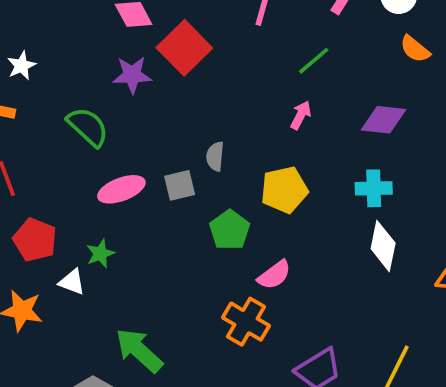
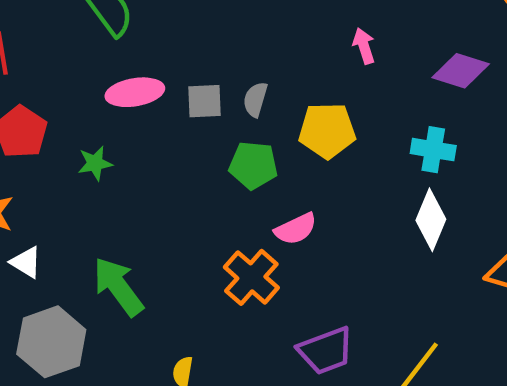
pink arrow: (301, 115) -> (364, 46), turned -56
gray semicircle: (215, 156) -> (255, 99), moved
green pentagon: (230, 230) -> (253, 165), turned 30
white triangle: (72, 282) -> (26, 262), moved

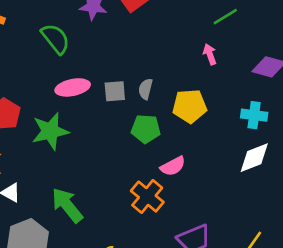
green star: (95, 163) -> (50, 131), size x1.8
white diamond: (431, 220) -> (254, 158), turned 48

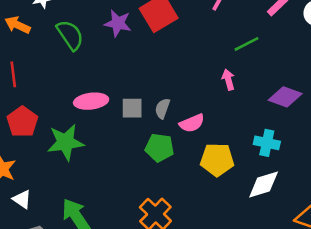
green semicircle: (56, 39) -> (70, 35), moved
yellow pentagon: (190, 106) -> (217, 160), moved
pink semicircle: (173, 166) -> (192, 123), moved

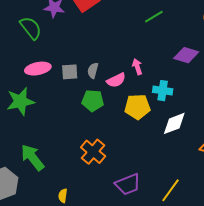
green semicircle: (70, 35) -> (31, 28), moved
pink arrow: (228, 80) -> (137, 67), moved
cyan cross: (267, 143) -> (163, 91), moved

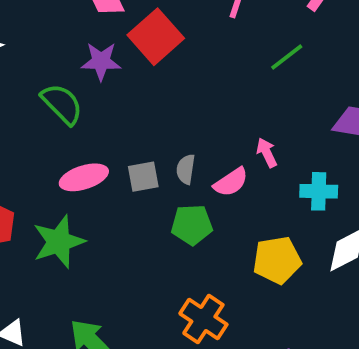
yellow pentagon: (137, 107) -> (277, 260), moved

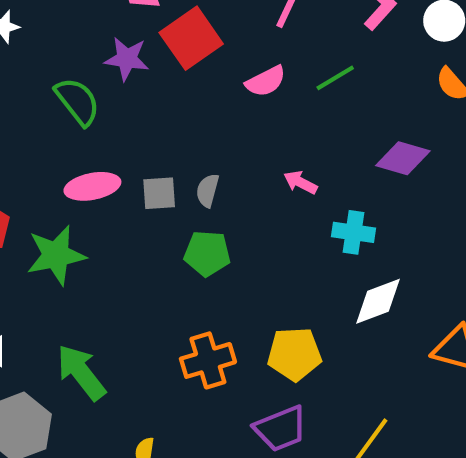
pink arrow: (267, 153) -> (300, 182), turned -44
pink semicircle: (231, 182) -> (266, 81), moved
yellow pentagon: (277, 260) -> (294, 354), moved
orange cross: (203, 319) -> (208, 360), turned 33

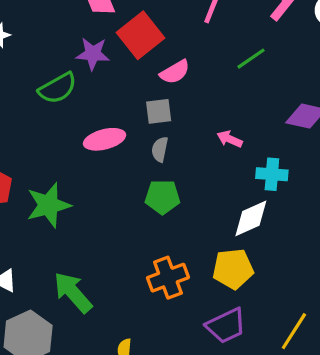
pink semicircle: (266, 81) -> (175, 72), moved
green semicircle: (78, 101) -> (58, 88), turned 102
pink ellipse: (92, 186) -> (105, 139), moved
gray square: (159, 193) -> (159, 111), moved
white diamond: (378, 301) -> (251, 218), moved

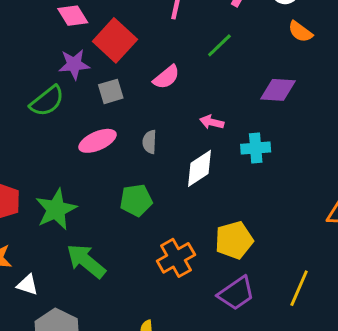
pink semicircle: (175, 72) -> (166, 77), moved
gray square: (159, 111) -> (111, 91), moved
green pentagon: (162, 197) -> (136, 200), moved
white diamond: (251, 218) -> (199, 168), moved
green arrow: (73, 292) -> (86, 261), moved

